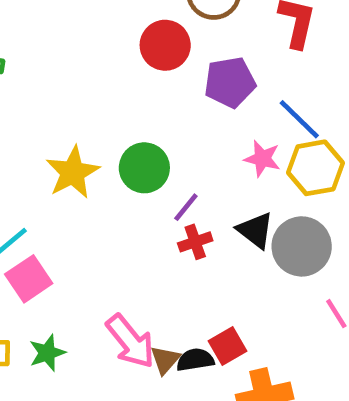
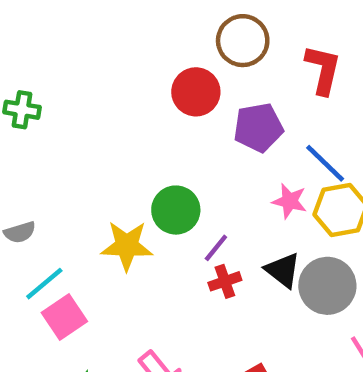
yellow star: (73, 172) -> (127, 246), moved, turned 30

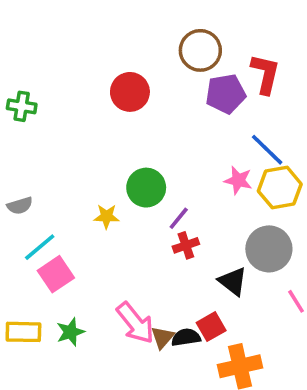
red circle: (196, 92) -> (130, 92), moved
purple pentagon: (258, 128) -> (226, 94), moved
yellow star: (127, 246) -> (106, 216), size x0.6
black triangle: (283, 270) -> (233, 281), moved

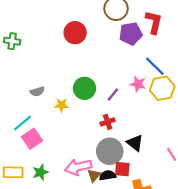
gray semicircle: (20, 206) -> (37, 91), moved
purple line: (179, 218) -> (113, 95), moved
gray circle: (269, 249) -> (110, 151), moved
pink arrow: (135, 323) -> (78, 167), turned 115
red square: (211, 327) -> (122, 169), turned 35

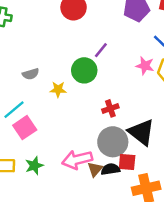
purple line: (113, 95) -> (101, 50), moved
black triangle: (135, 143) -> (141, 132), size x1.4

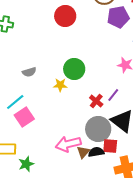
purple line: (101, 50) -> (113, 95), moved
yellow star: (58, 89) -> (60, 85), moved
red cross: (110, 108) -> (96, 101), turned -32
green star: (34, 166) -> (26, 164), moved

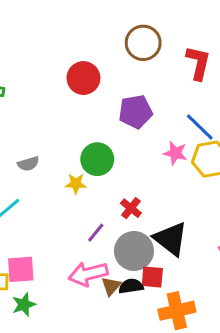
purple pentagon: (118, 17) -> (136, 112), moved
purple line: (113, 95) -> (96, 233), moved
pink square: (24, 117) -> (21, 269), moved, turned 30

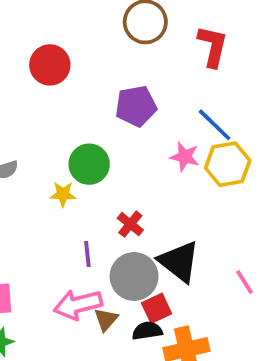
red circle: (83, 78) -> (50, 65), moved
purple line: (96, 233) -> (87, 254), turned -45
red square: (152, 277) -> (157, 308), turned -30
black semicircle: (131, 286) -> (147, 331), moved

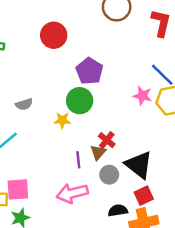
purple pentagon: (136, 106) -> (89, 71), moved, turned -30
gray circle: (134, 276) -> (109, 175), size x0.6
red square: (157, 308) -> (144, 196), moved
brown triangle: (106, 320) -> (98, 152), moved

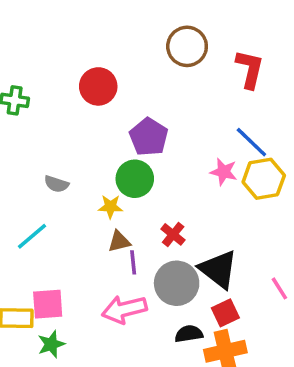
gray semicircle: (24, 104) -> (56, 184), turned 35
brown triangle: (98, 152) -> (119, 241), moved, turned 35
gray circle: (109, 175) -> (177, 283), size x1.6

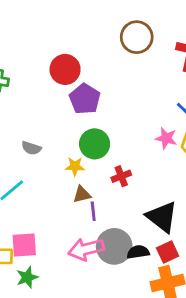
purple pentagon: (149, 137) -> (85, 99), moved
red cross: (173, 234) -> (121, 176), moved, turned 30
gray circle: (177, 283) -> (114, 246), moved
black semicircle: (189, 334) -> (138, 252), moved

